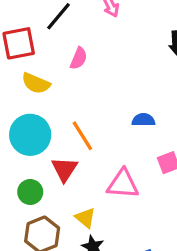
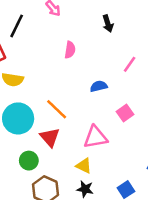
pink semicircle: (79, 58) -> (70, 50), moved
yellow triangle: (85, 218) -> (84, 166), moved

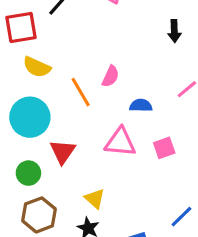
pink semicircle: (70, 50) -> (111, 76), moved
orange line: (57, 109) -> (81, 92), moved
pink triangle: (95, 137) -> (120, 142), moved

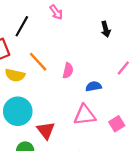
orange line: (81, 92) -> (38, 62), moved
pink square: (164, 148) -> (117, 124), moved

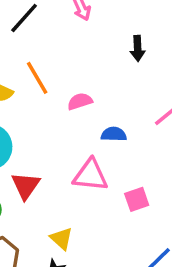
black arrow: (106, 29) -> (138, 48), moved
pink semicircle: (68, 71) -> (80, 101), turned -133

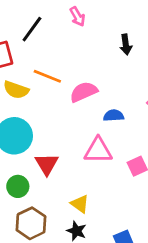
orange line: (37, 78) -> (47, 76), turned -32
pink semicircle: (80, 101) -> (84, 92), size x1.4

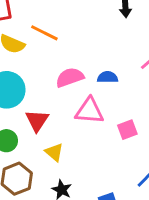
pink semicircle: (84, 92) -> (70, 77), moved
yellow triangle: (80, 204) -> (54, 152), moved

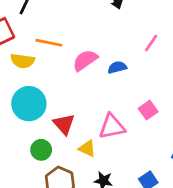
pink semicircle: (70, 77) -> (85, 60), moved
pink triangle: (89, 111) -> (112, 127), moved

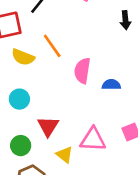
orange line: (49, 43) -> (52, 46), turned 30
pink semicircle: (85, 60) -> (82, 71), turned -60
cyan circle: (29, 104) -> (19, 99), size x0.6

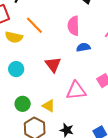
pink semicircle: (82, 71) -> (73, 26), moved
red triangle: (48, 126) -> (53, 65), moved
yellow triangle: (65, 155) -> (49, 106), moved

